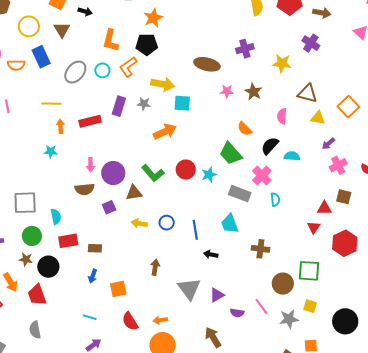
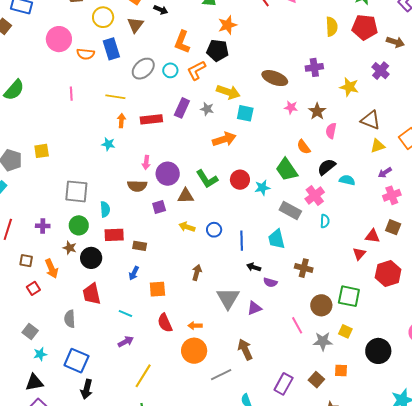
pink semicircle: (282, 116) -> (331, 131), moved
yellow triangle: (318, 118) -> (378, 146), turned -35
red trapezoid: (37, 295) -> (92, 294), moved
purple semicircle: (237, 313) -> (270, 282), moved

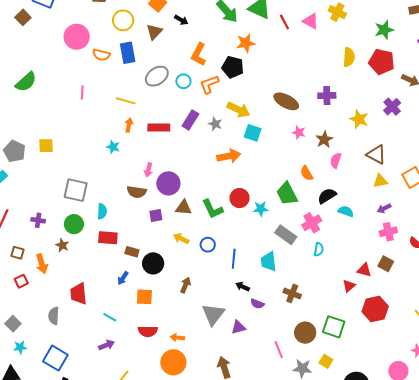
green L-shape: (207, 179) -> (213, 209), moved
black circle: (91, 258) -> (153, 263), moved
red semicircle: (165, 323) -> (148, 331), turned -72

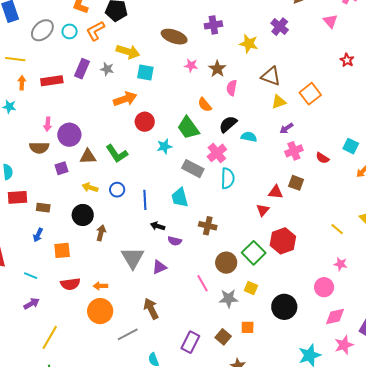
red circle: (239, 198) -> (145, 122), moved
cyan semicircle: (319, 249) -> (228, 178), size x1.5
black circle: (153, 263) -> (83, 215), moved
red hexagon: (375, 309) -> (283, 241), moved
green square: (334, 327) -> (254, 253), turned 35

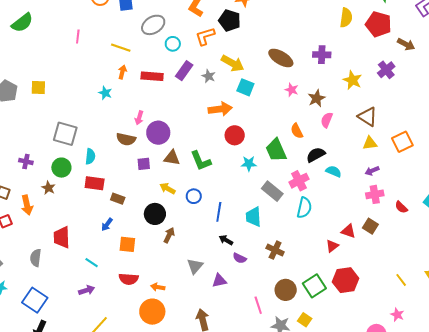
cyan circle: (70, 31) -> (173, 44), moved
gray triangle: (133, 258) -> (195, 266), size x0.7

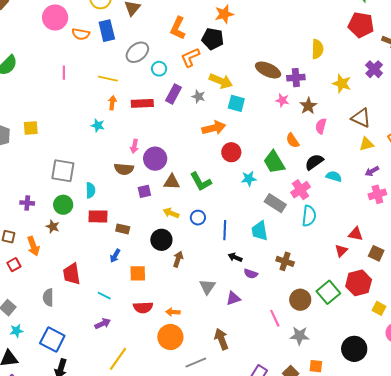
yellow semicircle: (346, 18) -> (317, 49), moved
purple cross: (322, 55) -> (296, 78), moved
brown square: (370, 226) -> (376, 253), moved
yellow square: (305, 320) -> (379, 308), moved

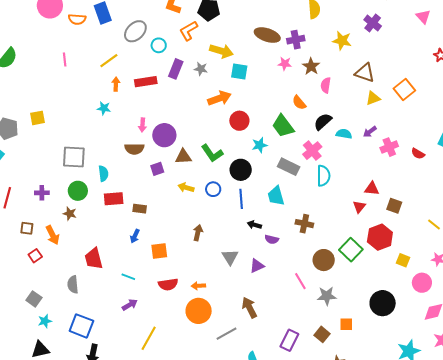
yellow line: (108, 79) -> (109, 61), turned -42
purple arrow: (372, 171) -> (370, 132), moved
black circle: (161, 240) -> (241, 170), moved

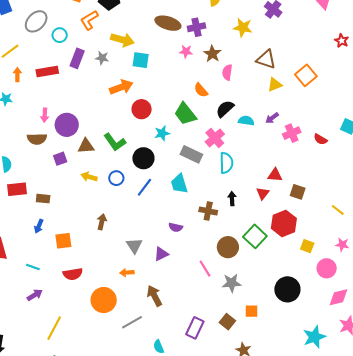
blue line: (241, 199) -> (144, 187), turned 42
black arrow: (254, 225) -> (232, 199), moved, turned 72
orange arrow: (198, 286) -> (127, 273), moved

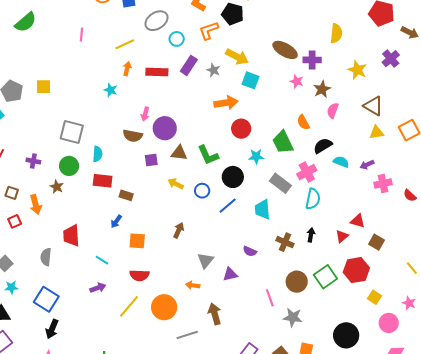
yellow line: (54, 328) -> (129, 306), moved

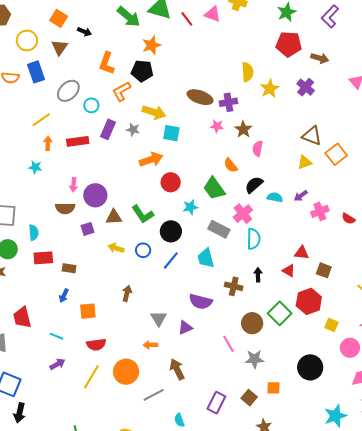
yellow star: (357, 70) -> (270, 89), moved, turned 30
brown triangle: (373, 106) -> (312, 136), moved
red triangle: (342, 236) -> (289, 271), turned -40
purple semicircle: (250, 251) -> (201, 302), size x1.6

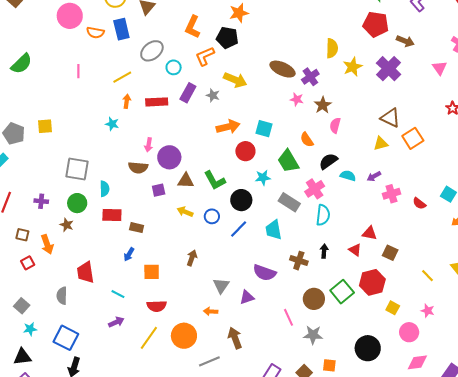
purple cross: (306, 87) -> (389, 69), size x1.4
purple cross: (228, 102) -> (310, 77), turned -30
cyan square: (171, 133) -> (264, 129), moved

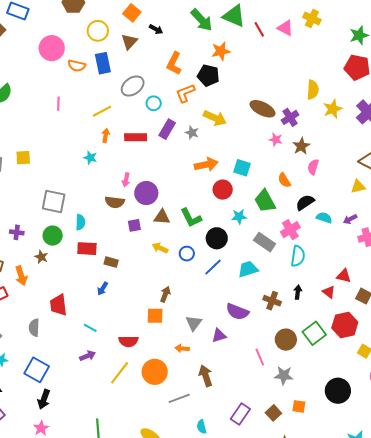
cyan trapezoid: (274, 230) -> (248, 269), turned 80
orange square: (152, 272) -> (155, 316), moved

